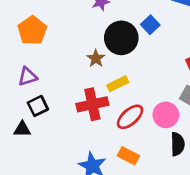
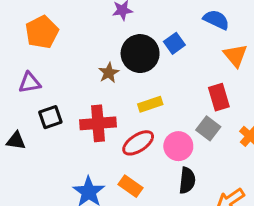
yellow rectangle: (118, 84) -> (150, 104), moved
black square: (38, 106) -> (50, 117), moved

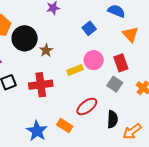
black circle: (140, 54) -> (25, 38), moved
red ellipse: (138, 143) -> (87, 106), moved
pink circle: (178, 146) -> (94, 60), moved
black semicircle: (187, 180) -> (112, 119), moved

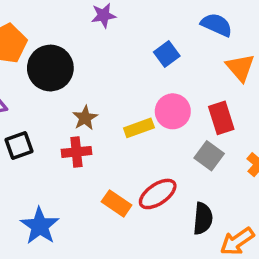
brown star: (46, 50) -> (85, 118), moved
red cross: (41, 85) -> (76, 152), size x0.7
orange rectangle: (65, 126) -> (117, 203), moved
blue star: (37, 131) -> (40, 226), moved

